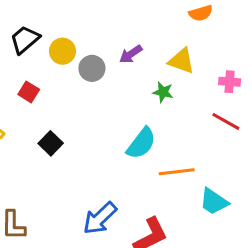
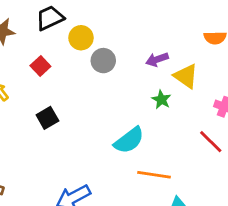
purple arrow: (131, 54) -> (157, 59), moved

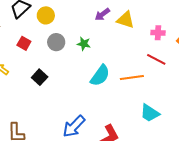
gray circle: (103, 61) -> (56, 42), moved
green star: (161, 100) -> (84, 44), moved
orange line: (154, 175) -> (132, 77), moved

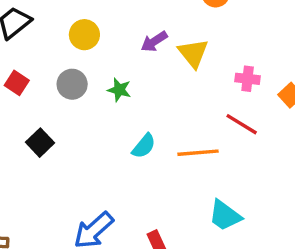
yellow circle: (46, 15) -> (84, 35), moved
yellow triangle: (126, 20) -> (193, 53), turned 30
cyan semicircle: (100, 76) -> (144, 146), size x0.7

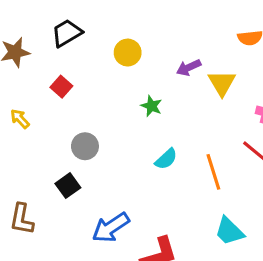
gray circle: (72, 84) -> (85, 146), moved
black square: (40, 143) -> (68, 186), moved
orange line: (198, 153) -> (213, 172), turned 69

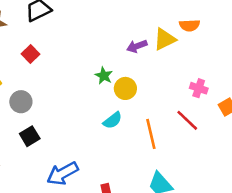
yellow circle: (128, 53) -> (125, 88), moved
yellow triangle: (222, 83) -> (165, 39), moved, turned 30
gray circle: (85, 146) -> (21, 102), moved

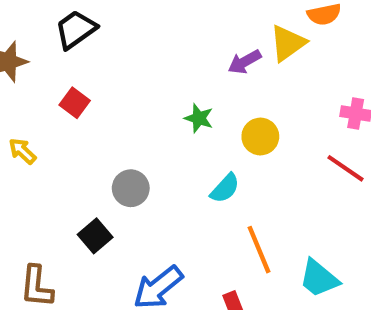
yellow circle: (125, 88) -> (260, 136), moved
gray circle: (21, 102) -> (131, 188), moved
orange line: (151, 134) -> (259, 250), moved

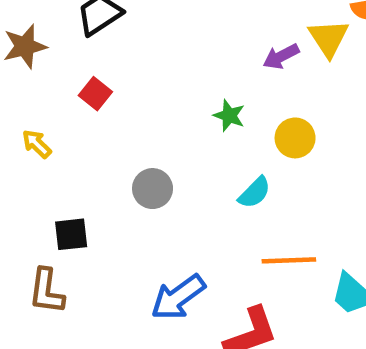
yellow triangle: (288, 43) -> (329, 38), turned -30
black square: (95, 236) -> (71, 234), moved, turned 32
orange line: (259, 250) -> (289, 260), turned -72

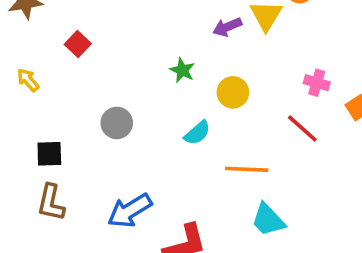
orange line: (289, 260) -> (247, 169), moved
brown L-shape: (47, 291) -> (51, 203), moved

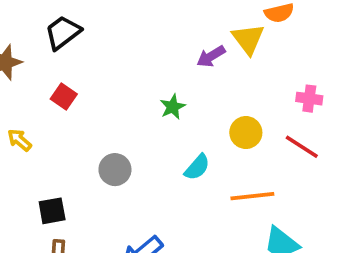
green star: (182, 70) -> (173, 107), turned 30
yellow circle: (233, 92) -> (246, 133), moved

